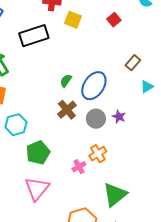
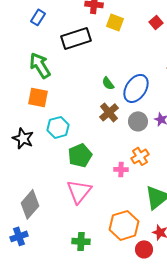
green semicircle: (66, 81) -> (108, 83), turned -72
pink cross: (79, 167) -> (121, 169), turned 32

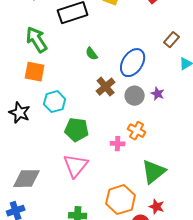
green semicircle: (108, 83) -> (92, 54), moved
green pentagon: (80, 155) -> (77, 130), turned 30
orange cross: (140, 156) -> (137, 131), turned -30
gray diamond: (30, 204) -> (27, 179), turned 48

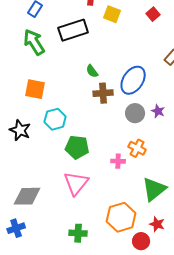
green arrow: (37, 40) -> (34, 42), moved
brown cross: (106, 87) -> (103, 93), moved, turned 36

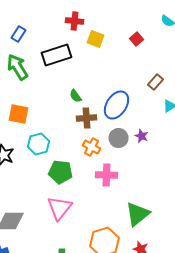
orange cross: (137, 148) -> (92, 147), moved
pink cross: (118, 161) -> (106, 175), moved, size x1.5

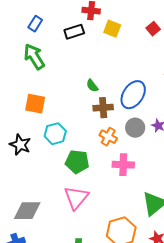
black rectangle: (56, 55) -> (74, 32), moved, size x0.7

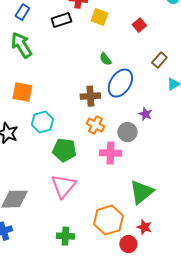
red square: (153, 29) -> (139, 25), moved
green semicircle: (92, 86) -> (105, 59), moved
gray circle: (135, 128) -> (127, 132), moved

